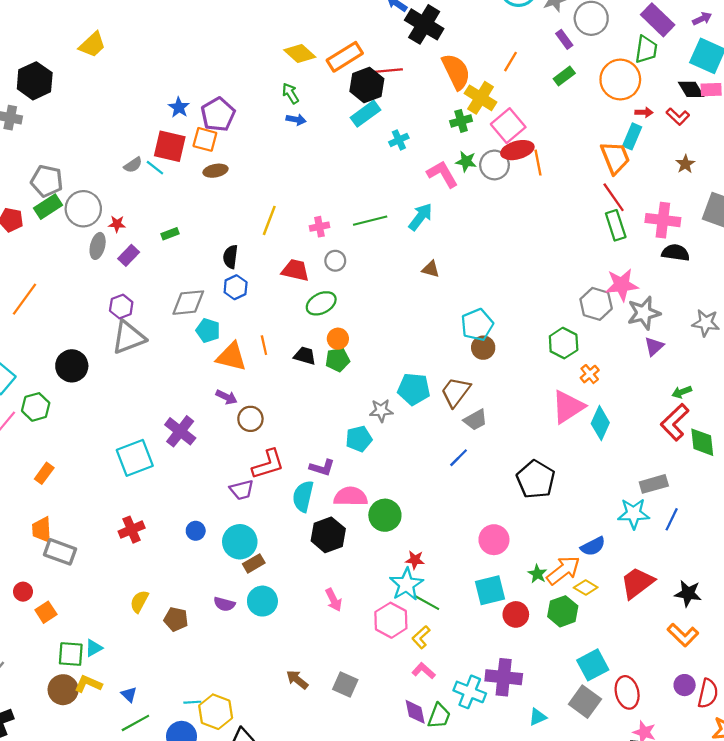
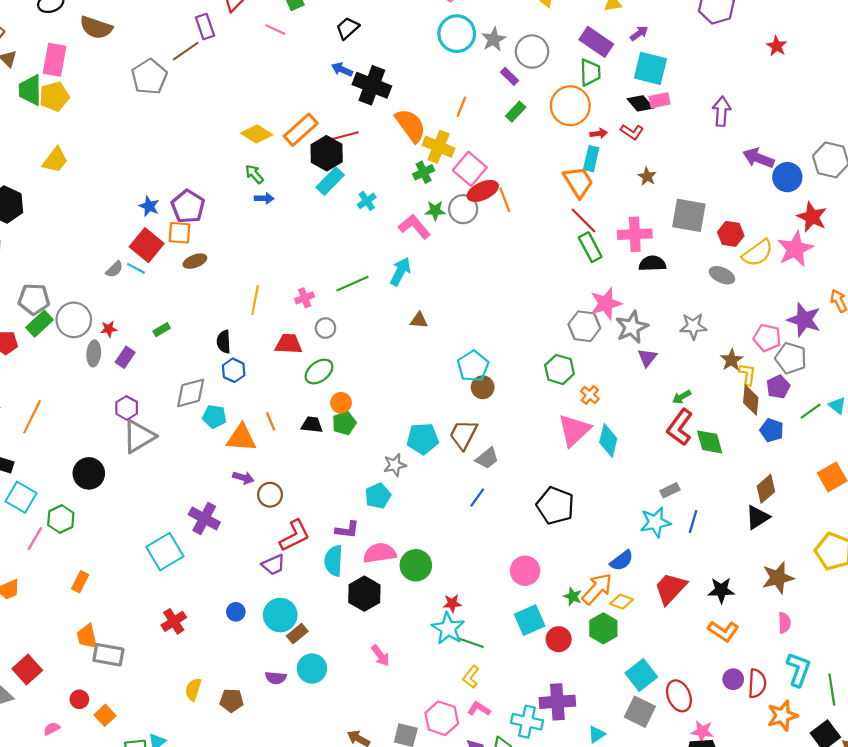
red square: (170, 146) -> (147, 245), turned 36
gray rectangle: (654, 484) -> (670, 490), size x0.7
pink hexagon: (391, 620) -> (442, 718), moved

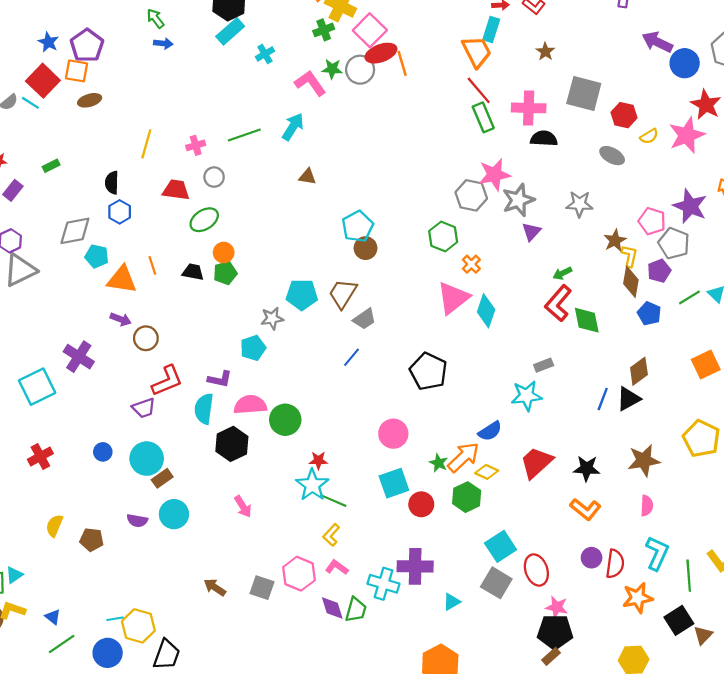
yellow semicircle: (758, 253) -> (649, 136), size x0.6
blue line: (693, 522) -> (603, 399), moved

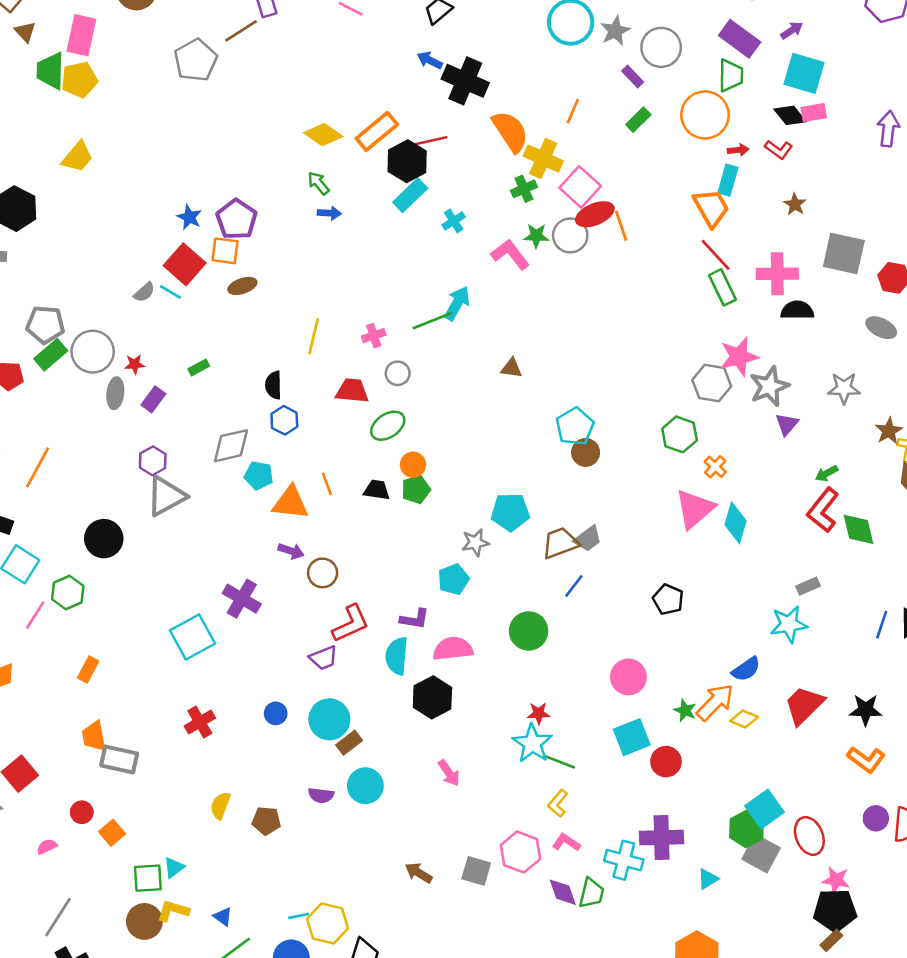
cyan arrow: (293, 127) -> (457, 303), moved
brown trapezoid: (343, 294) -> (560, 543), moved, turned 40
black pentagon: (428, 371) -> (668, 599), size x0.7
green circle: (285, 420) -> (529, 631), moved
green hexagon: (467, 497) -> (746, 829), moved

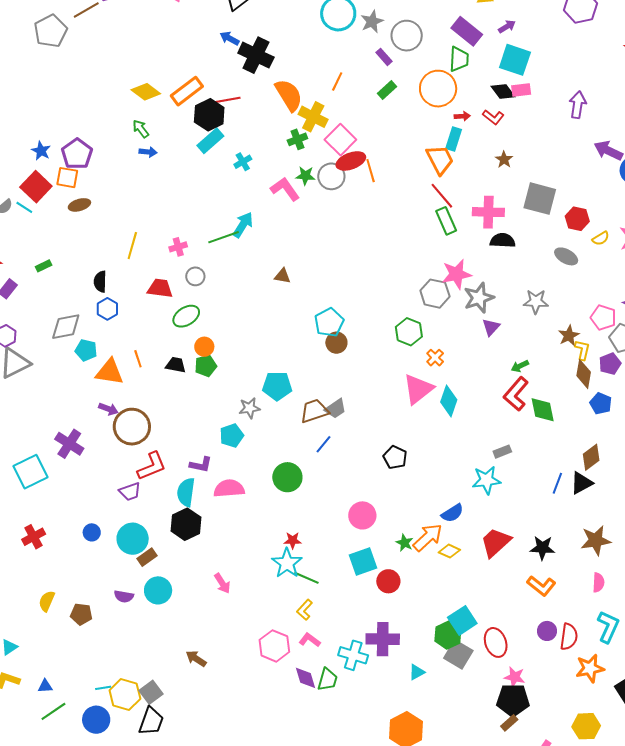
brown circle: (323, 573) -> (132, 427), size x1.6
black hexagon: (432, 697) -> (186, 524), moved
gray square: (476, 871) -> (151, 692), moved, turned 35
blue triangle: (223, 917) -> (45, 686), turned -42

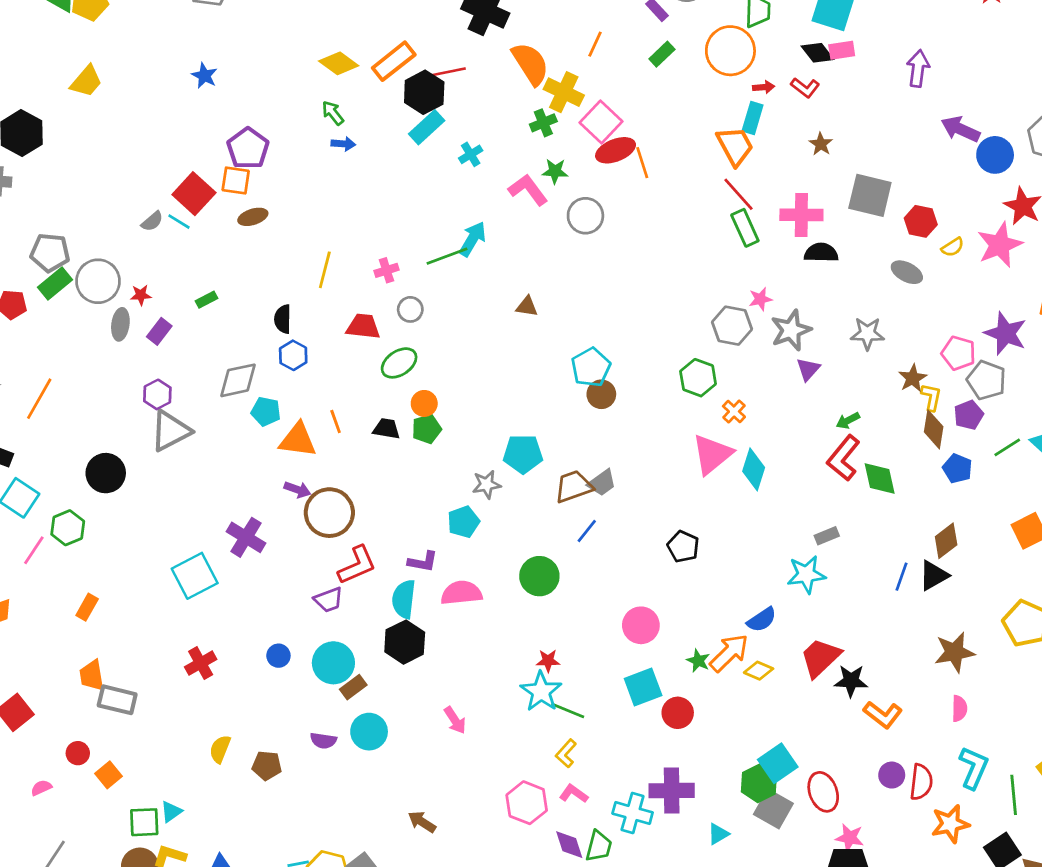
blue star: (41, 151) -> (204, 76), moved
gray circle: (331, 176) -> (585, 216), moved
pink star: (457, 274) -> (760, 299), size x0.6
black star: (542, 548) -> (851, 681), moved

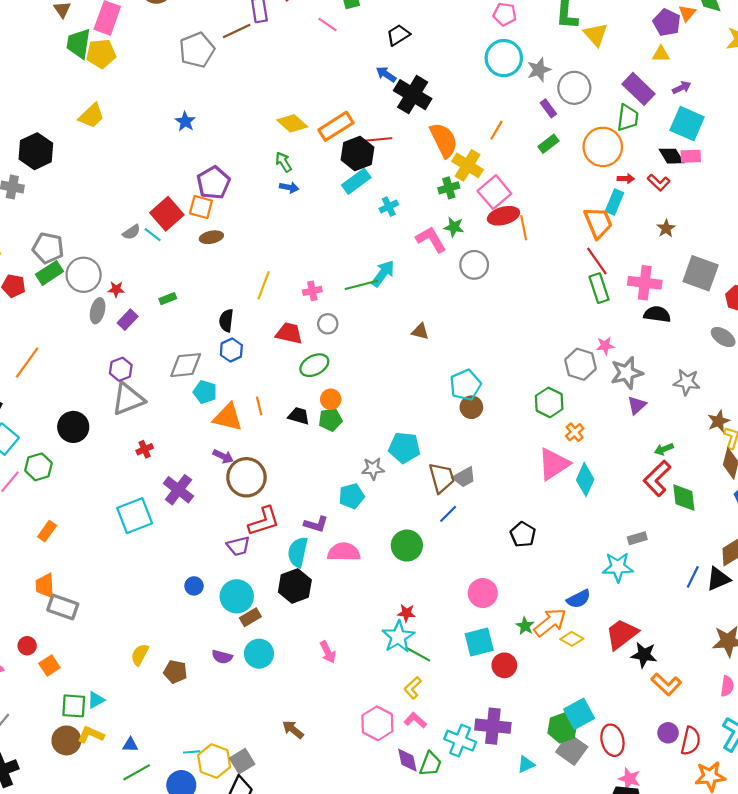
brown trapezoid: (574, 487) -> (442, 478), turned 88
red cross: (201, 663) -> (145, 449), moved, size x0.7

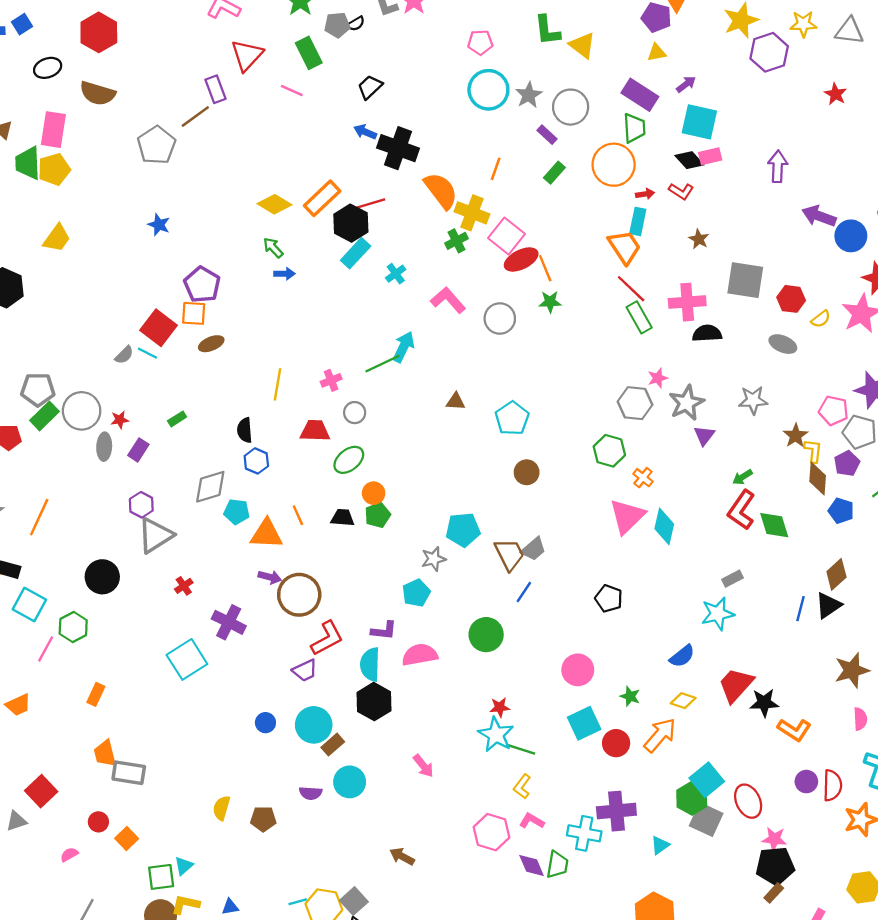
green star: (454, 227) -> (550, 302), moved
cyan pentagon: (465, 385) -> (512, 418), moved
orange arrow: (550, 622) -> (660, 735), moved

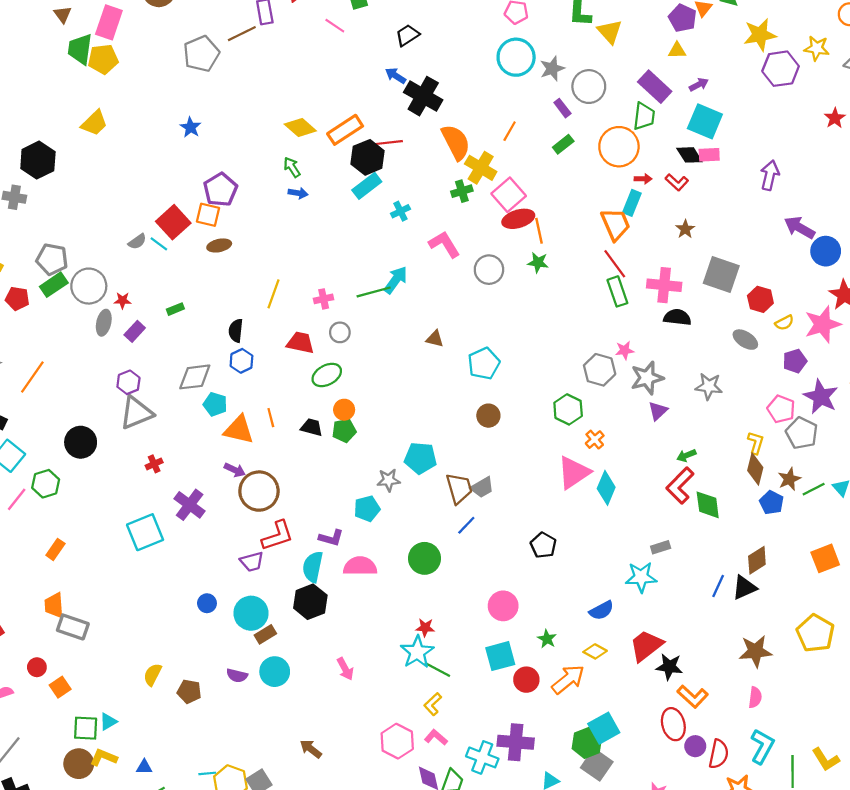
brown star: (796, 436) -> (789, 479), moved
purple pentagon: (847, 463) -> (795, 361), moved
red ellipse: (748, 801) -> (673, 724), moved

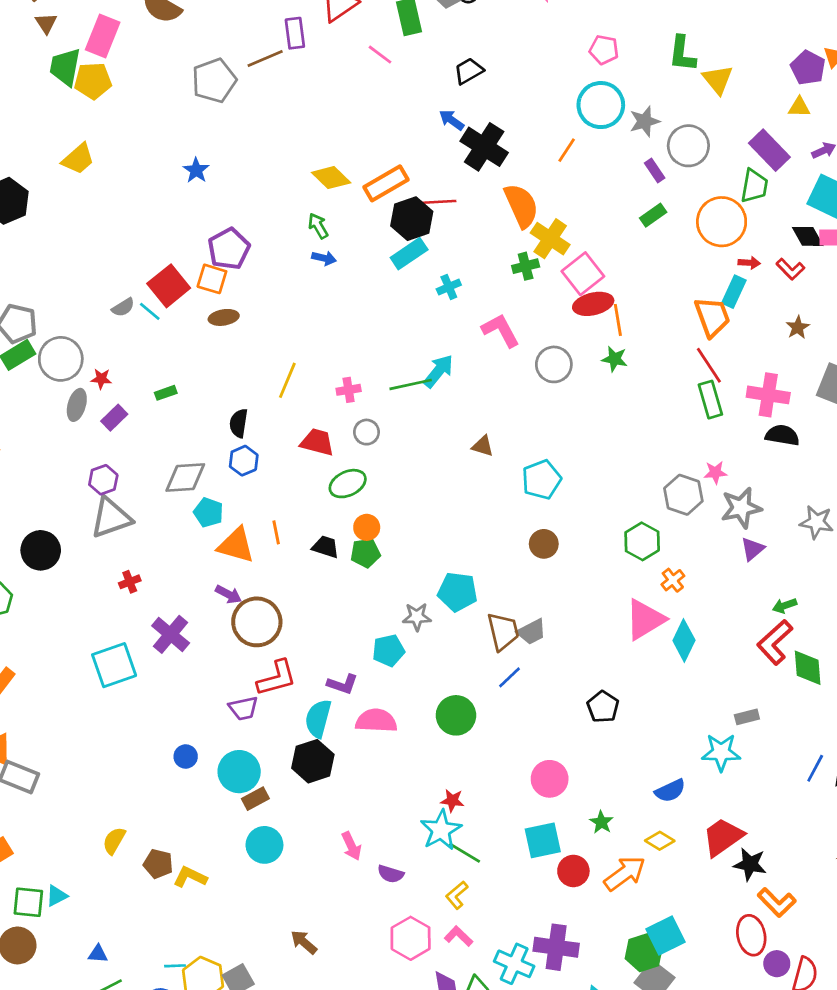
orange line: (510, 131) -> (567, 150), moved
purple semicircle: (237, 675) -> (391, 874), moved
yellow L-shape: (103, 757) -> (190, 877), moved

